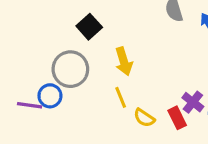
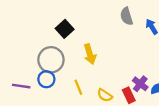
blue circle: (50, 96) -> (46, 79), moved
yellow line: (121, 97) -> (78, 87), moved

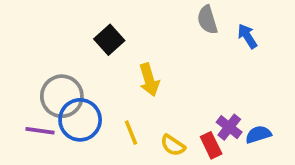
gray circle: (51, 60) -> (62, 96), moved
blue circle: (46, 79) -> (80, 120), size x1.5

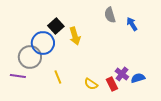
yellow arrow: (149, 80) -> (75, 36), moved
blue circle: (80, 120) -> (43, 43), moved
yellow line: (131, 133) -> (58, 77), moved

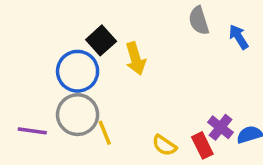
gray circle: (30, 57) -> (78, 115), moved

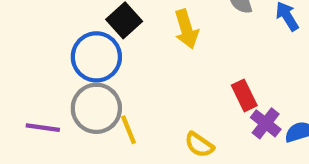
yellow arrow: (135, 59) -> (186, 29), moved
red rectangle: (202, 145) -> (244, 95), moved

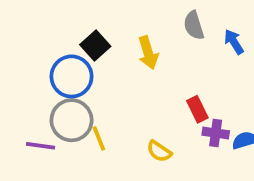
purple cross: (266, 123) -> (216, 133), turned -30
purple line: (43, 128) -> (40, 146), moved

